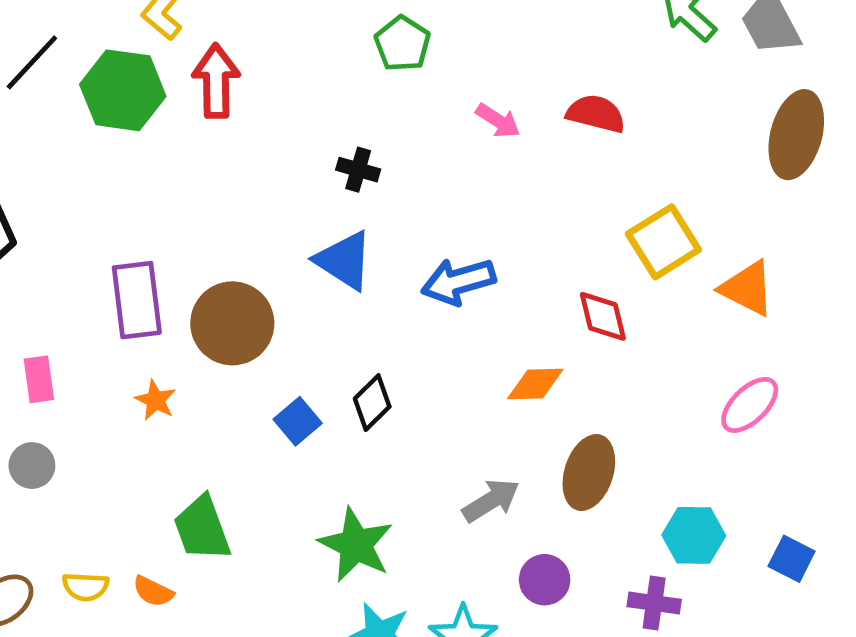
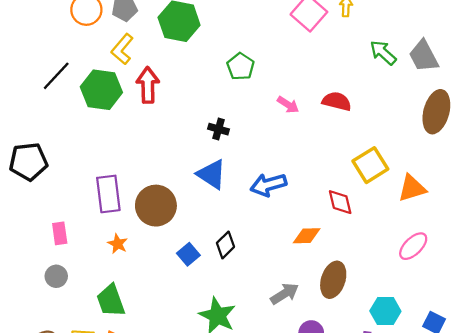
orange triangle: (747, 288) -> (412, 188), turned -44
green trapezoid: (202, 528) -> (111, 301), moved

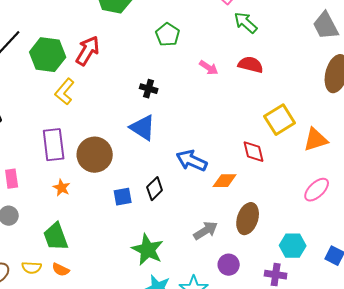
yellow L-shape: (122, 49) -> (65, 92), moved
green arrow: (383, 53) -> (246, 23), moved
red arrow: (148, 85) -> (88, 51), turned 32
blue arrow: (268, 185) -> (192, 161), moved, turned 40
blue square: (188, 254) -> (123, 197), turned 30

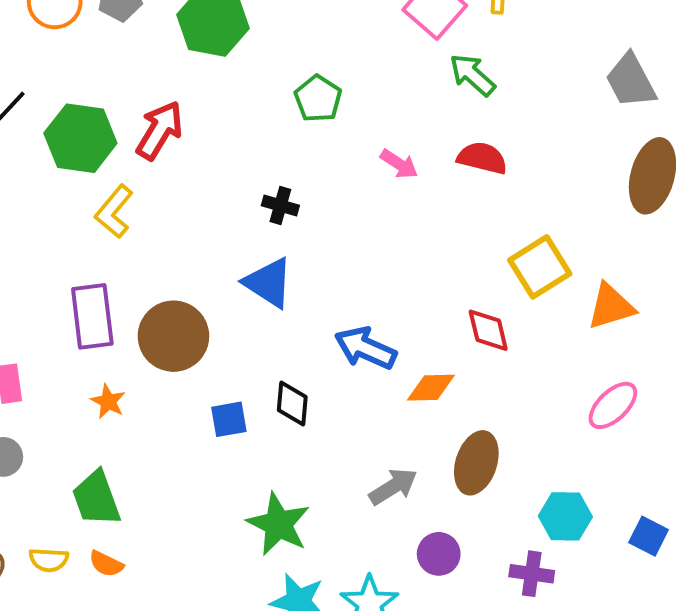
black diamond: (155, 189) -> (292, 403), turned -40

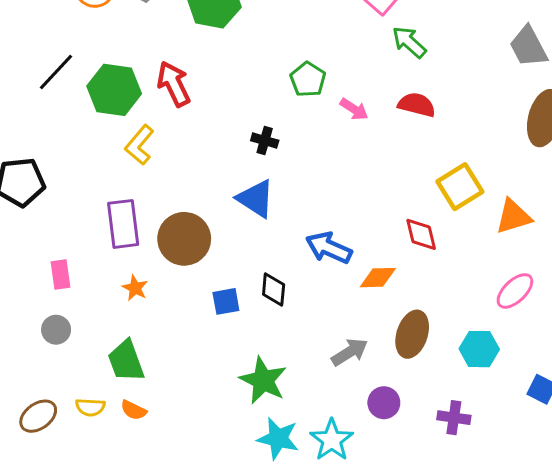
green pentagon: (318, 99) -> (308, 79), moved
red arrow: (160, 130) -> (174, 84), turned -57
cyan hexagon: (565, 516) -> (479, 349), moved

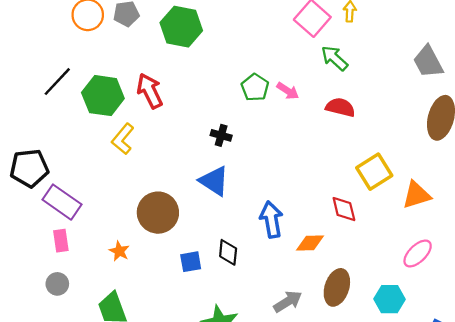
pink arrow: (354, 109) -> (288, 91), moved
purple rectangle: (123, 224) -> (62, 202), moved, turned -48
blue arrow: (329, 248) -> (271, 220), turned 56

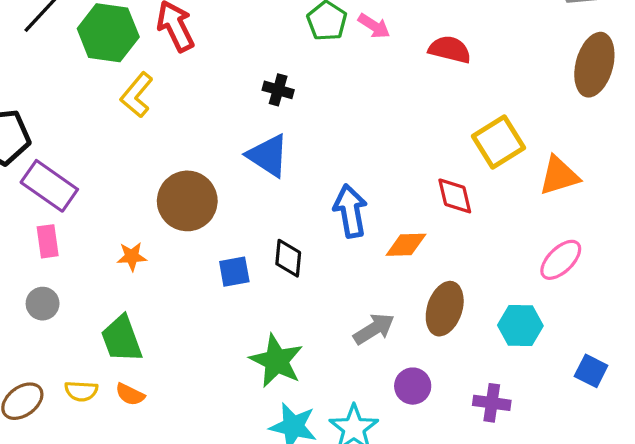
orange star: (119, 251) -> (132, 256), turned -30

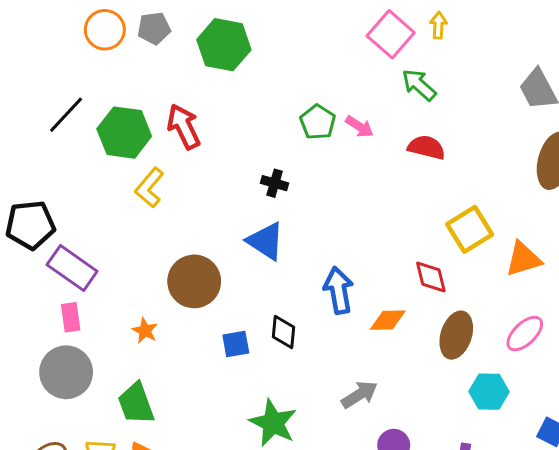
orange star: (132, 256) -> (145, 331), turned 30
gray circle: (43, 304) -> (66, 372), size x1.8
brown ellipse: (445, 309) -> (456, 335), moved

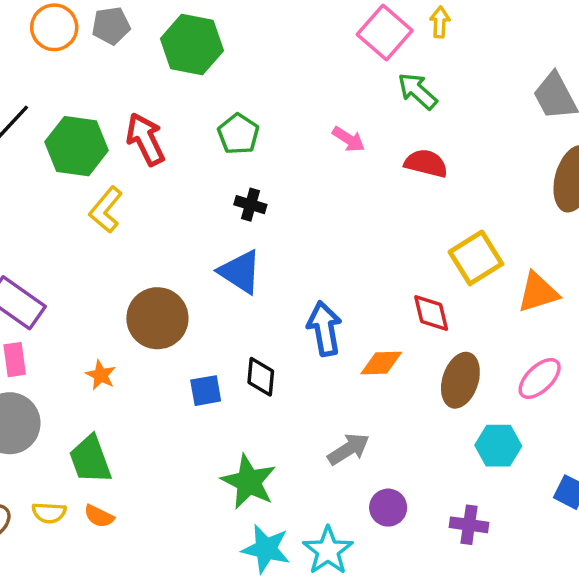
green pentagon: (318, 122) -> (238, 134), moved

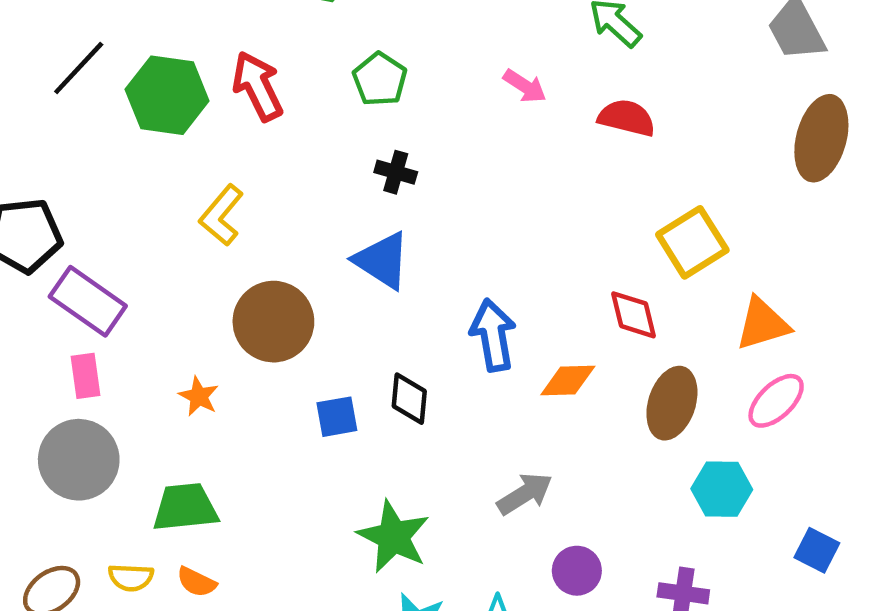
yellow L-shape: (106, 210) -> (221, 215), moved
orange triangle: (538, 292) -> (763, 324), moved
green trapezoid: (90, 459) -> (185, 507), turned 104

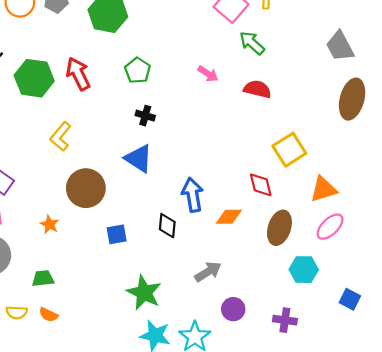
black diamond: (409, 399) -> (167, 226), moved
green trapezoid: (185, 507) -> (43, 278), size x0.7

